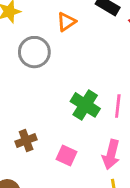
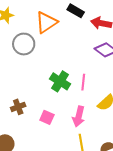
orange triangle: (66, 22) -> (46, 22), size x1.6

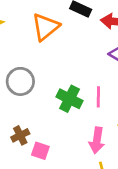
gray circle: (24, 44) -> (20, 81), moved
pink square: (47, 117) -> (40, 151), moved

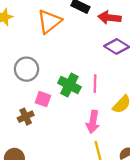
pink square: (40, 151) -> (43, 99), moved

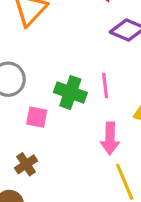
brown cross: (26, 117) -> (26, 164), moved

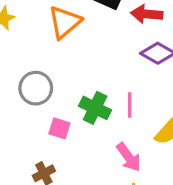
pink arrow: (110, 138) -> (129, 157), turned -44

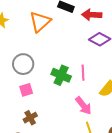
pink square: (59, 128) -> (26, 90), moved, turned -32

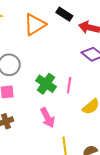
pink arrow: (83, 106) -> (47, 118), moved

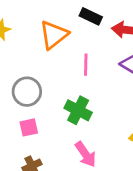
pink line: (69, 85) -> (86, 65), moved

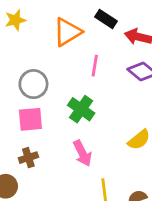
pink square: (29, 127) -> (30, 119), size x1.4

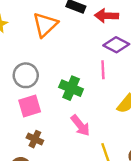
pink line: (95, 66) -> (103, 70), moved
brown cross: (28, 158) -> (35, 139), turned -35

